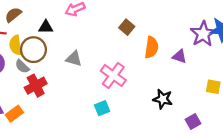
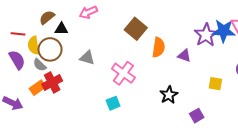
brown semicircle: (13, 15) -> (47, 17), moved
brown square: (127, 27) -> (136, 29), size x1.5
black star: (163, 99) -> (169, 95), turned 30
orange rectangle: (14, 114) -> (38, 88), moved

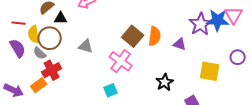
brown square: (136, 29) -> (133, 36), moved
yellow square: (215, 84) -> (210, 71), size x1.5
orange rectangle: (38, 88) -> (39, 85), moved

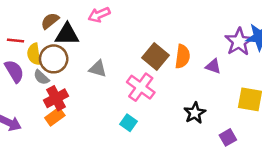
black triangle: (61, 18) -> (67, 34), size x1.5
orange rectangle: (39, 85) -> (55, 117), moved
cyan square: (111, 90) -> (128, 123), turned -32

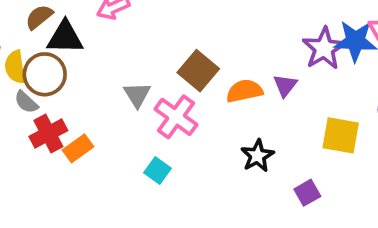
orange semicircle: (182, 56) -> (244, 91), moved, turned -110
purple triangle: (213, 66) -> (285, 85), turned 49
gray triangle: (98, 69) -> (137, 95), moved, turned 42
orange rectangle: (55, 117) -> (78, 148), moved

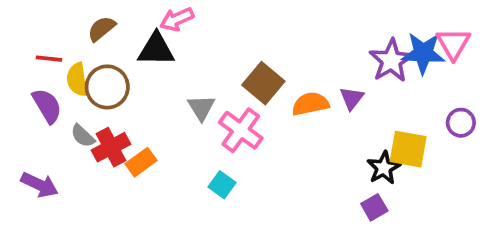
black triangle: (65, 37) -> (156, 49), moved
gray semicircle: (26, 102) -> (83, 136), moved
black star: (257, 156) -> (384, 168), moved

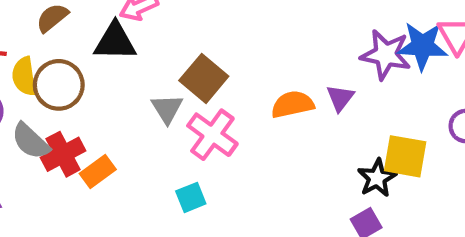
purple star: (391, 61) -> (386, 55), turned -30
brown square: (263, 83) -> (204, 78), moved
gray semicircle: (83, 136) -> (31, 141), size x1.4
cyan square: (222, 185) -> (191, 197), turned 32

